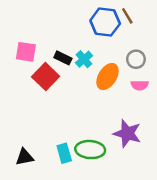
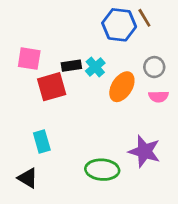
black rectangle: (63, 58) -> (71, 66), turned -35
red square: (46, 77) -> (52, 87), turned 30
cyan rectangle: (64, 153) -> (42, 142), moved
black triangle: (25, 157) -> (28, 178), turned 42

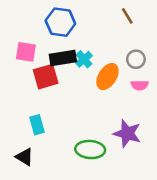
blue hexagon: (119, 25) -> (60, 22), moved
black rectangle: (71, 66) -> (63, 58), size x1.5

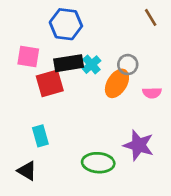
brown line: (127, 16) -> (151, 17), moved
gray circle: (136, 59) -> (128, 65), moved

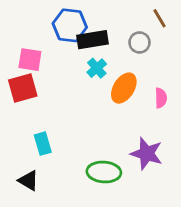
black rectangle: (69, 63) -> (93, 40), moved
gray circle: (128, 65) -> (139, 42), moved
red square: (50, 83) -> (23, 88), moved
pink semicircle: (152, 93) -> (161, 98), turned -90

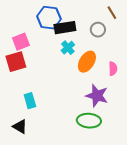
pink square: (30, 60) -> (21, 42), turned -30
purple star: (147, 153) -> (97, 96), moved
green ellipse: (104, 172) -> (89, 121), moved

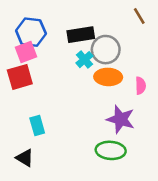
blue hexagon: (49, 18) -> (31, 32), moved
gray circle: (98, 30) -> (106, 50), moved, size x1.5
orange ellipse: (87, 62) -> (108, 77), turned 60

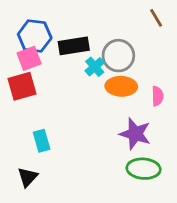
black rectangle: (81, 35) -> (74, 46), moved
green ellipse: (111, 150) -> (144, 169), moved
black triangle: (25, 158) -> (28, 177), turned 42

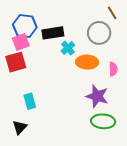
gray circle: (118, 56) -> (99, 33), moved

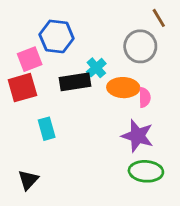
blue hexagon: (25, 26) -> (57, 36), moved
black rectangle: (53, 33) -> (75, 82), moved
pink semicircle: (113, 69) -> (145, 97), moved
cyan rectangle: (30, 101) -> (47, 129), moved

